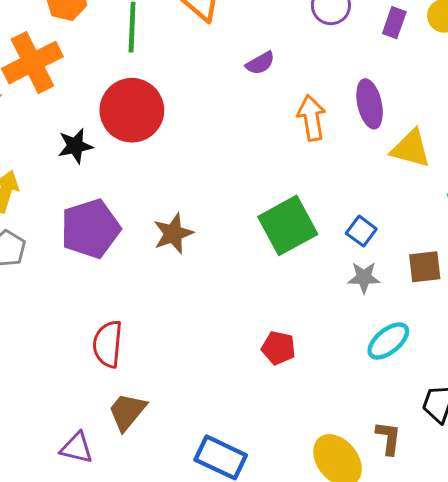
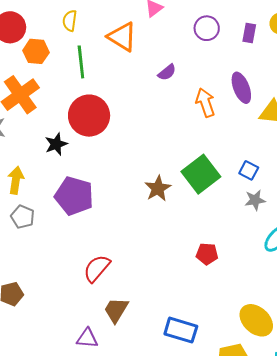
purple pentagon: (90, 229) -> (74, 196), turned -30
brown star: (173, 234) -> (158, 188), moved
red semicircle: (108, 344) -> (97, 268), turned 44

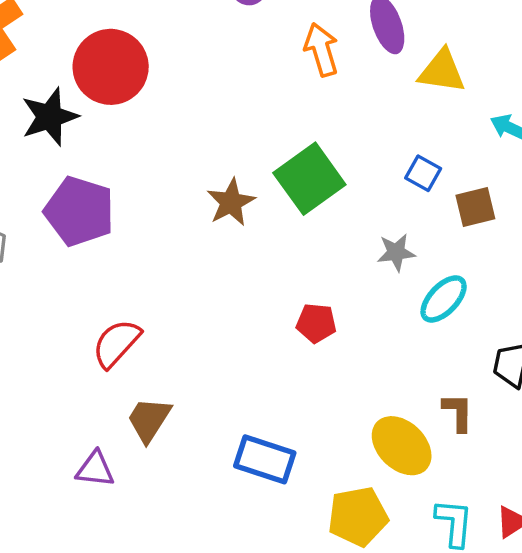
black star: (56, 144) -> (50, 117), size x1.4
blue square: (249, 170) -> (423, 173), moved
gray star: (255, 200) -> (396, 252), moved

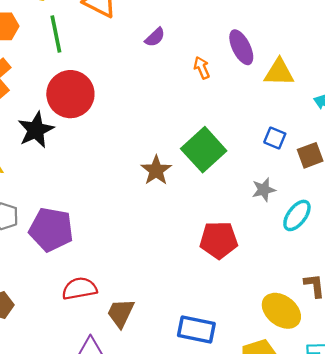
orange arrow: (321, 50) -> (202, 68), size x0.7
purple pentagon: (79, 211) -> (51, 229), moved
red pentagon: (316, 323) -> (219, 240), size x1.5
red semicircle: (116, 343) -> (79, 289), moved, turned 44

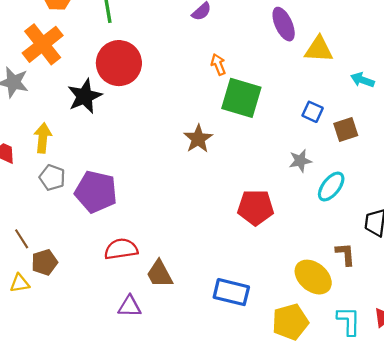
orange arrow: (202, 68) -> (218, 64), moved
green square: (204, 150) -> (241, 98), moved, turned -33
brown trapezoid: (121, 313) -> (160, 274), turned -56

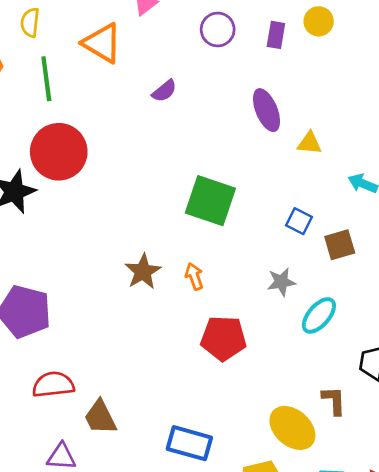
yellow triangle: (319, 49) -> (309, 143), size x0.7
orange arrow: (218, 64) -> (194, 276), moved
brown star: (198, 139) -> (143, 272), moved

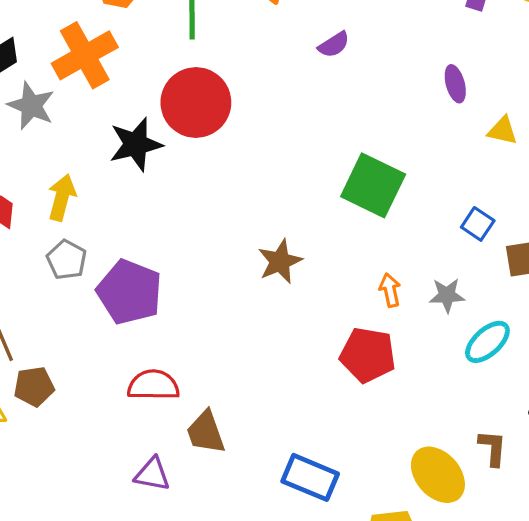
purple ellipse: (266, 110) -> (455, 84), size x0.7
orange arrow: (194, 276) -> (390, 290), moved

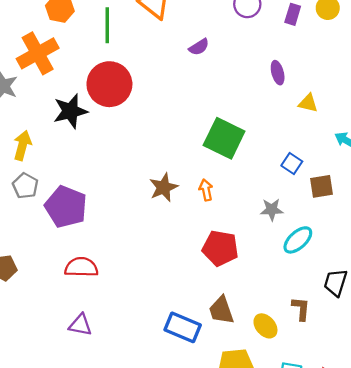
orange arrow: (390, 290) -> (206, 190), moved
brown trapezoid: (206, 432) -> (221, 310), moved
yellow ellipse: (438, 475) -> (265, 326), size x0.7

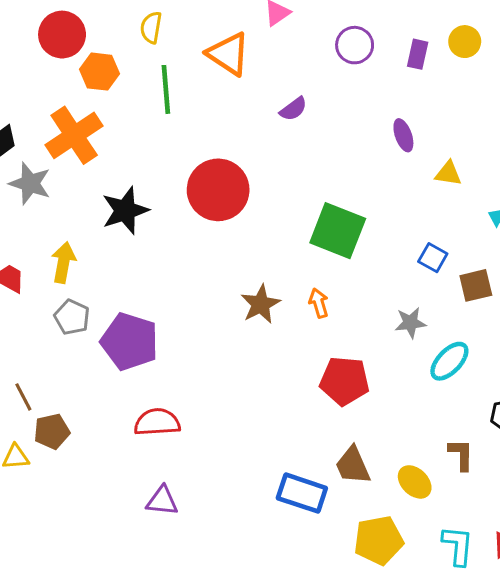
red circle: (109, 84) -> (218, 190), moved

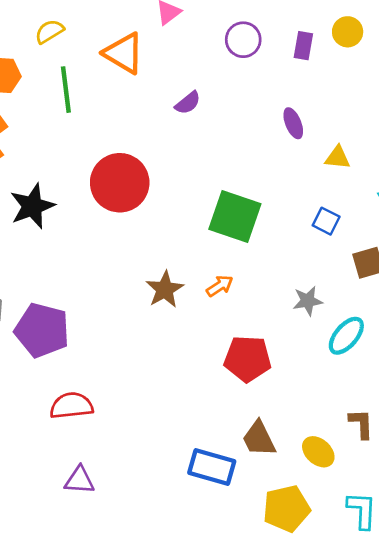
yellow semicircle: (151, 28) -> (49, 31), turned 52
blue square: (433, 258) -> (326, 221), moved
orange arrow: (319, 303) -> (220, 286), turned 76

